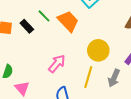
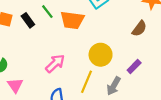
orange trapezoid: (68, 21) -> (72, 20), turned 135

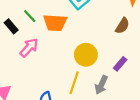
pink arrow: (55, 63) -> (29, 48), moved

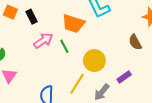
green line: (30, 16) -> (64, 46), moved
brown semicircle: (122, 26) -> (135, 42), turned 105

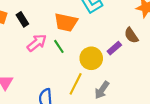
purple rectangle: (124, 77) -> (114, 48), moved

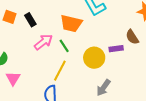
purple rectangle: (114, 48) -> (116, 49), turned 32
yellow line: (76, 84) -> (60, 71), moved

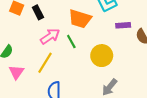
purple rectangle: (116, 49) -> (123, 25), moved
yellow line: (60, 71) -> (45, 63), moved

